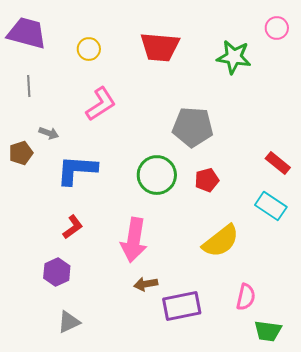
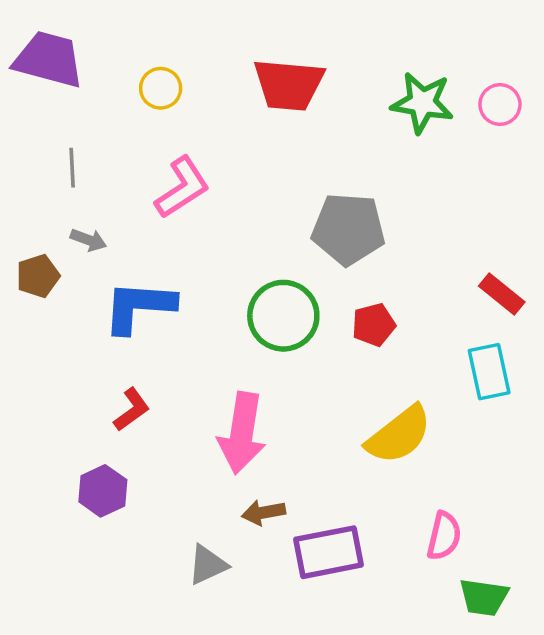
pink circle: (277, 28) -> (500, 104), moved
gray line: (29, 86) -> (72, 168), moved
cyan rectangle: (271, 206) -> (489, 372), turned 44
gray triangle: (69, 322) -> (208, 565), moved

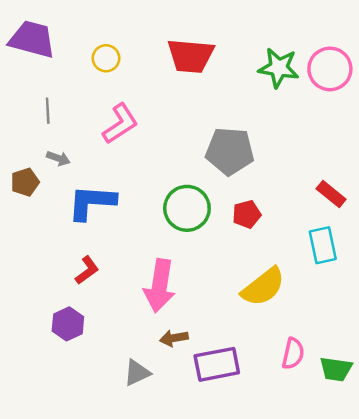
pink circle: (500, 104) -> (330, 69), size x1.6
green trapezoid: (484, 597) -> (336, 369), moved

